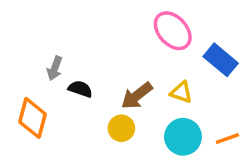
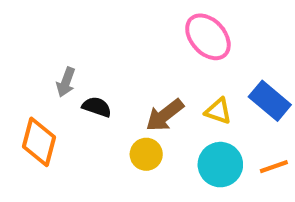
blue rectangle: (221, 60) -> (270, 101), moved

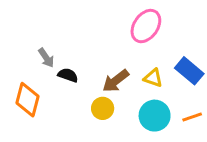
pink ellipse: (208, 37) -> (146, 26), turned 76
gray arrow: (66, 82) -> (46, 58), turned -54

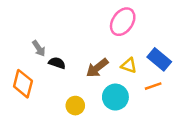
yellow circle: (103, 108) -> (75, 106), moved
cyan circle: (155, 116) -> (115, 97), moved
orange line: (192, 117) -> (153, 86), moved

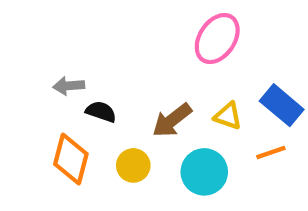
gray arrow: (39, 48) -> (69, 86), turned 119
orange diamond: (23, 84) -> (71, 159), moved
yellow circle: (75, 106) -> (133, 165), moved

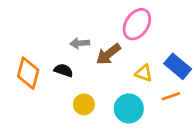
gray arrow: (69, 86) -> (80, 43), moved
brown arrow: (172, 120) -> (108, 54), moved
orange diamond: (71, 159) -> (28, 73), moved

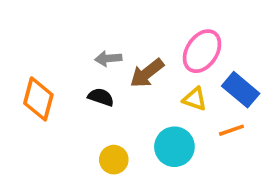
pink ellipse: (137, 24) -> (202, 51), moved
black semicircle: (63, 70) -> (101, 97), moved
yellow circle: (84, 104) -> (114, 160), moved

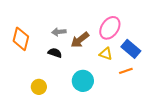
orange diamond: (38, 99) -> (21, 39), moved
cyan circle: (174, 147) -> (83, 81), moved
yellow circle: (114, 160) -> (39, 87), moved

